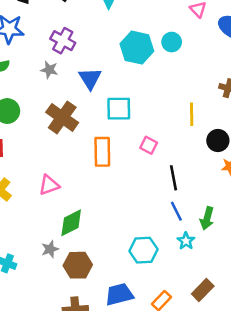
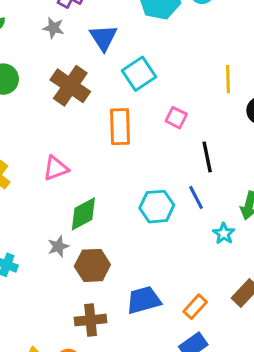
cyan square: (119, 109) -> (139, 74), turned -32
blue line: (176, 211) -> (196, 197), moved
cyan hexagon: (143, 250) -> (157, 207), moved

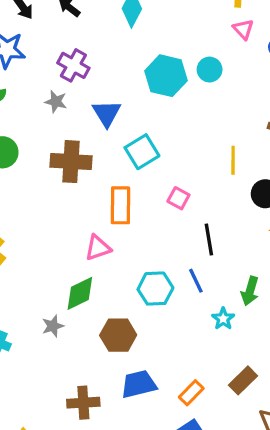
brown cross: (70, 86) -> (71, 162), turned -33
pink triangle: (56, 168) -> (98, 248), moved
brown hexagon: (92, 265) -> (118, 335), moved

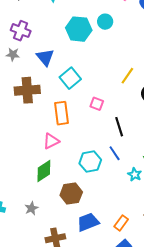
yellow line: (233, 160) -> (127, 76), turned 42
gray star: (53, 326) -> (31, 208), moved

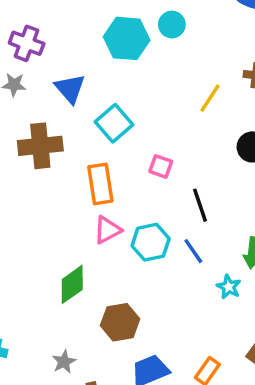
yellow line: (127, 76) -> (210, 98), moved
pink triangle: (51, 141) -> (107, 230), moved
cyan hexagon: (90, 162) -> (151, 242), moved
gray star: (31, 208) -> (64, 362), moved

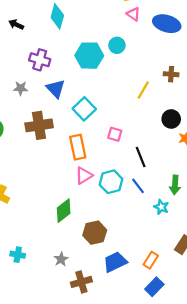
purple cross: (27, 43) -> (40, 60), moved

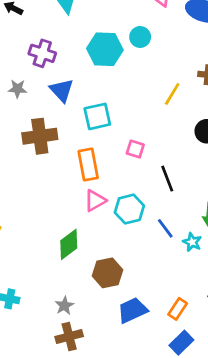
cyan square: (84, 109) -> (97, 116), turned 30
blue line: (138, 186) -> (165, 228), moved
brown cross: (81, 282) -> (69, 336), moved

